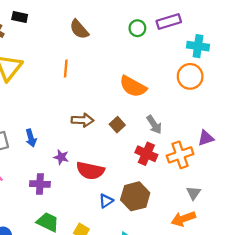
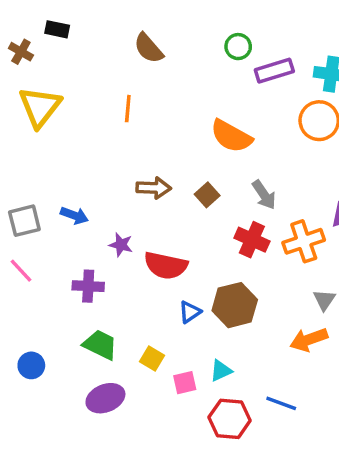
purple rectangle: (169, 21) -> (274, 71), moved
blue arrow: (31, 138) -> (74, 215), turned -54

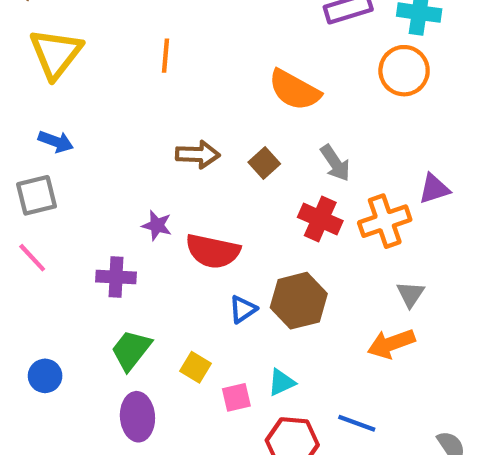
blue arrow: (74, 215) -> (56, 142), moved
green trapezoid: (100, 345) -> (131, 350), turned -78
purple ellipse: (105, 398) -> (137, 417), turned -72

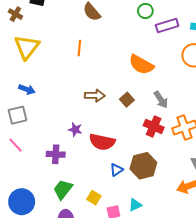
blue circle: (45, 376) -> (22, 202), size x1.6

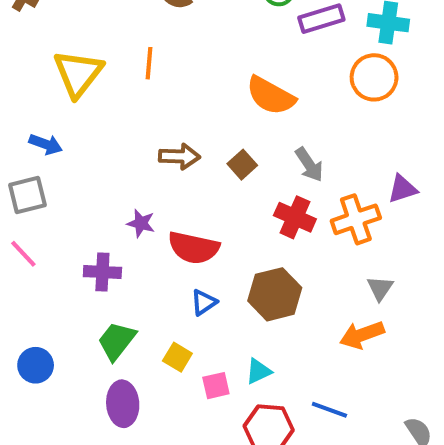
yellow triangle: (27, 47) -> (78, 73), moved
blue triangle: (117, 170) -> (204, 302), moved
blue circle: (22, 202) -> (36, 365), size x0.7

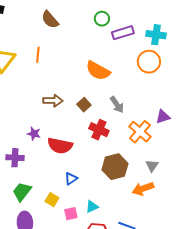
red cross: (295, 217) -> (99, 130), moved
orange cross: (356, 219) -> (140, 132), turned -30
brown hexagon: (275, 294) -> (115, 167), moved
blue triangle: (204, 302) -> (71, 179), moved

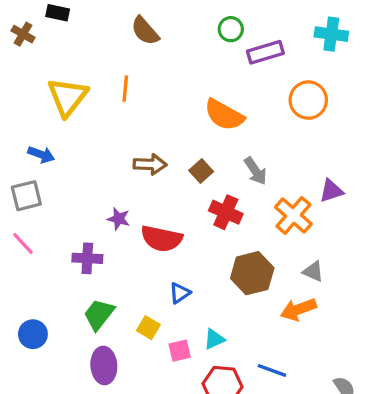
cyan cross: (156, 35) -> (331, 34), moved
gray triangle: (152, 166) -> (313, 272), turned -40

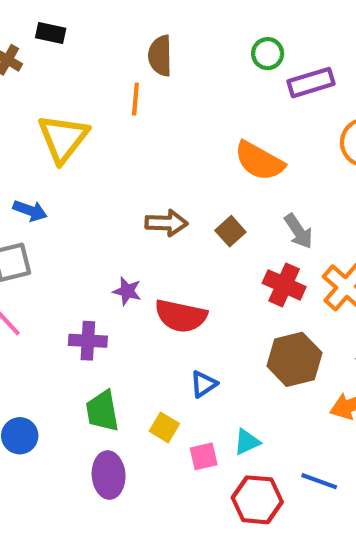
brown semicircle: (145, 31) -> (160, 56), turned 40
orange line: (125, 89) -> (135, 99), moved
red cross: (226, 212) -> (284, 285), moved
green trapezoid: (99, 314) -> (102, 411), turned -48

